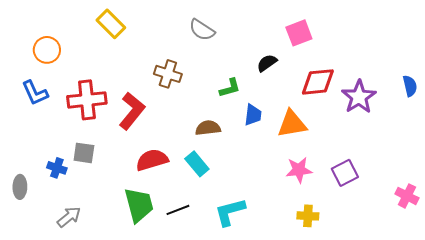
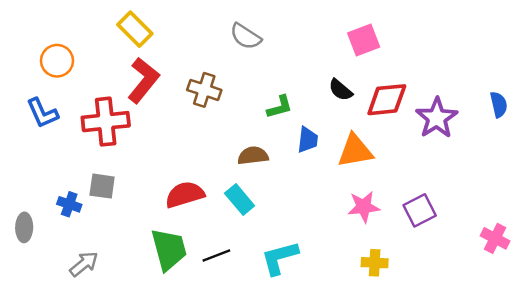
black semicircle: (267, 63) -> (341, 90), moved, turned -105
red L-shape: (132, 111) -> (143, 80), moved

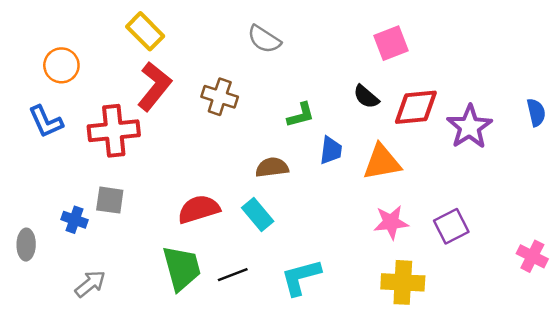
yellow cross: (375, 263) -> (403, 282), size x1.5

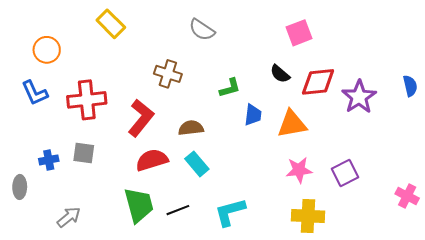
red L-shape: (154, 86) -> (141, 118), moved
brown semicircle: (272, 167) -> (191, 128), moved
blue cross: (75, 220) -> (49, 160), moved, turned -30

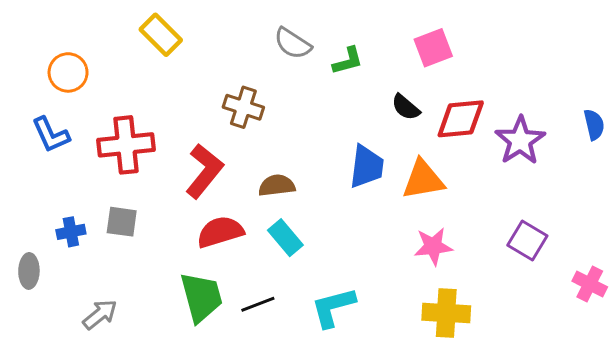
green L-shape: (230, 88) -> (348, 61), moved
blue trapezoid: (253, 115) -> (367, 167), size x1.4
purple square: (345, 173) -> (527, 241), moved, turned -32

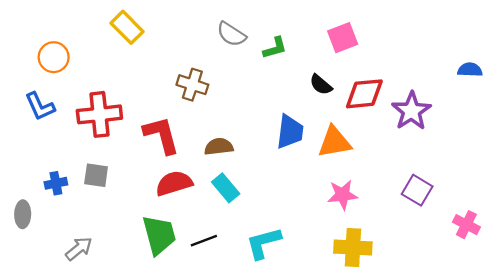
blue semicircle: (594, 125) -> (470, 70), moved, turned -75
red L-shape: (204, 171) -> (161, 135), turned -54

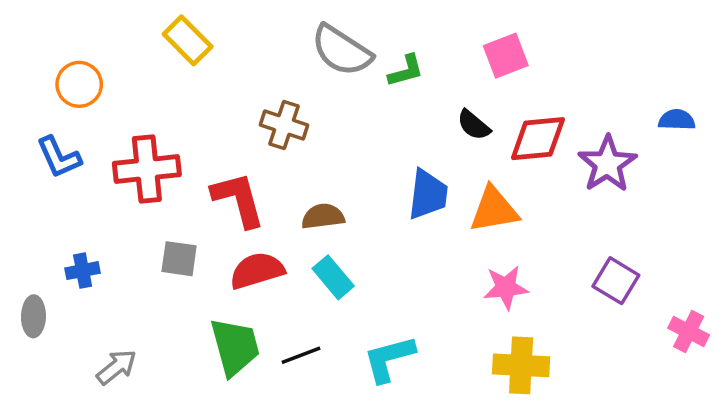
gray semicircle: (231, 34) -> (342, 51), size x1.4
blue semicircle: (470, 70) -> (677, 120), moved
gray square: (96, 175) -> (179, 259), moved

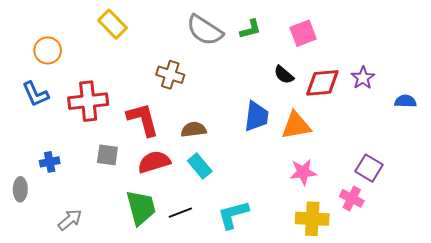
green L-shape: (406, 71) -> (250, 29), moved
blue semicircle: (677, 120) -> (405, 101), moved
purple star: (607, 164) -> (363, 78), moved, size x0.7
pink cross: (689, 332) -> (352, 198), moved

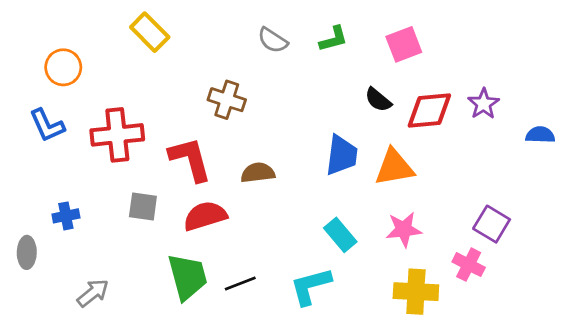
gray semicircle: (205, 30) -> (273, 40), size x0.6
cyan rectangle: (200, 166) -> (340, 235), moved

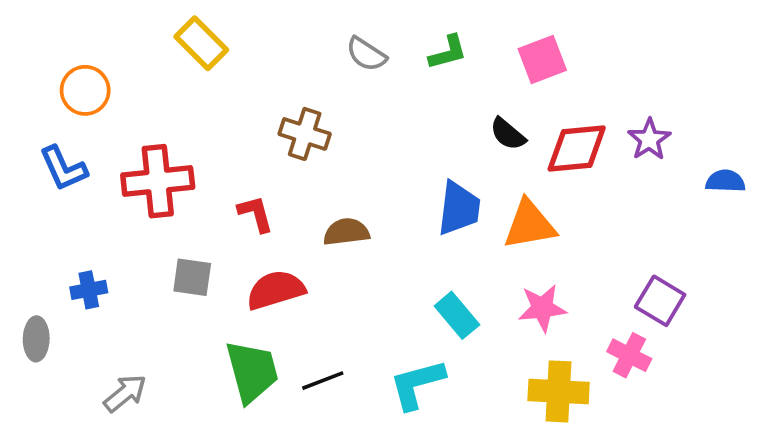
red L-shape: (190, 159) -> (256, 214), size x0.6

